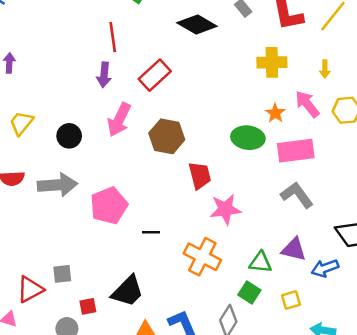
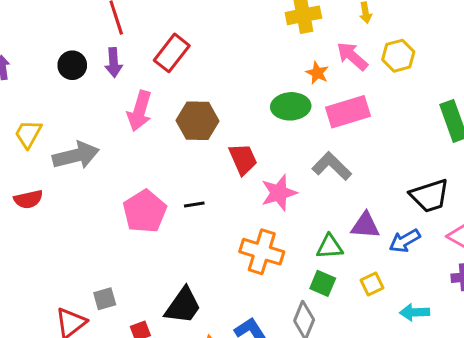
black circle: (69, 136) -> (72, 65), moved
gray arrow: (57, 185) -> (76, 155), moved
gray L-shape: (297, 195) -> (332, 166), moved
black line: (151, 232) -> (194, 205), moved

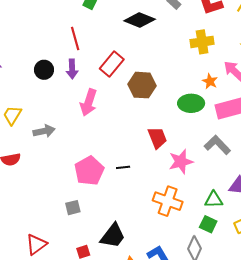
brown hexagon: (197, 121) -> (142, 85), moved
gray arrow: (76, 155) -> (44, 131), size x0.7
gray square: (105, 299) -> (73, 208), moved

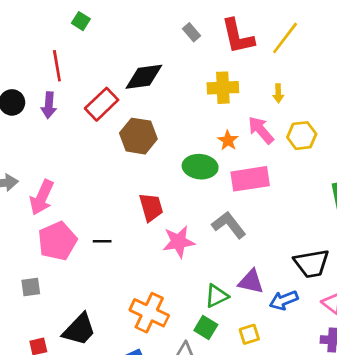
black diamond: (140, 20) -> (144, 77), moved, turned -36
pink arrow: (88, 102) -> (42, 197), moved
green triangle: (214, 200) -> (217, 296), turned -30
orange cross: (168, 201) -> (149, 313), moved

